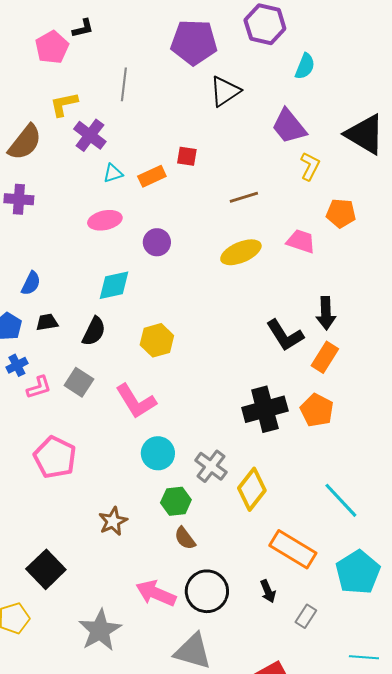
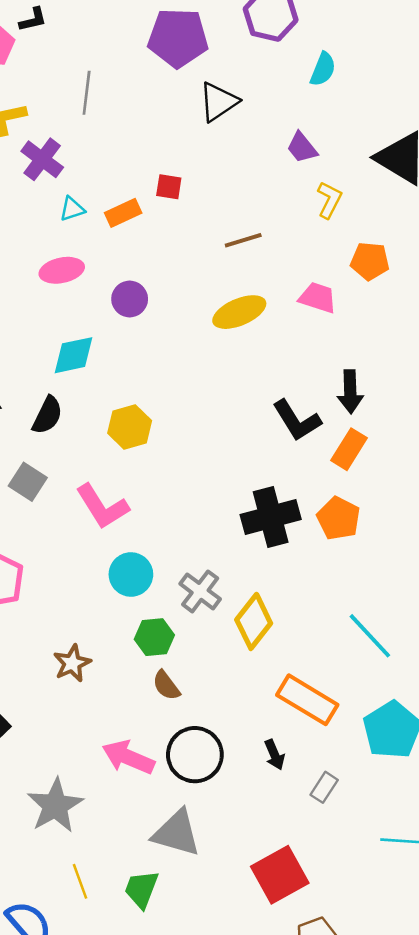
purple trapezoid: (289, 126) -> (302, 148), size x0.7

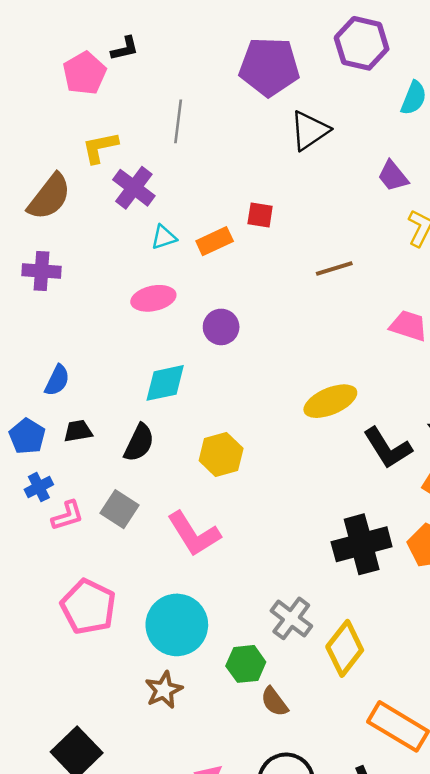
yellow ellipse: (239, 312) -> (330, 401), moved
cyan circle: (131, 574) -> (177, 625), moved, size x1.4
brown semicircle: (166, 685) -> (274, 702), moved

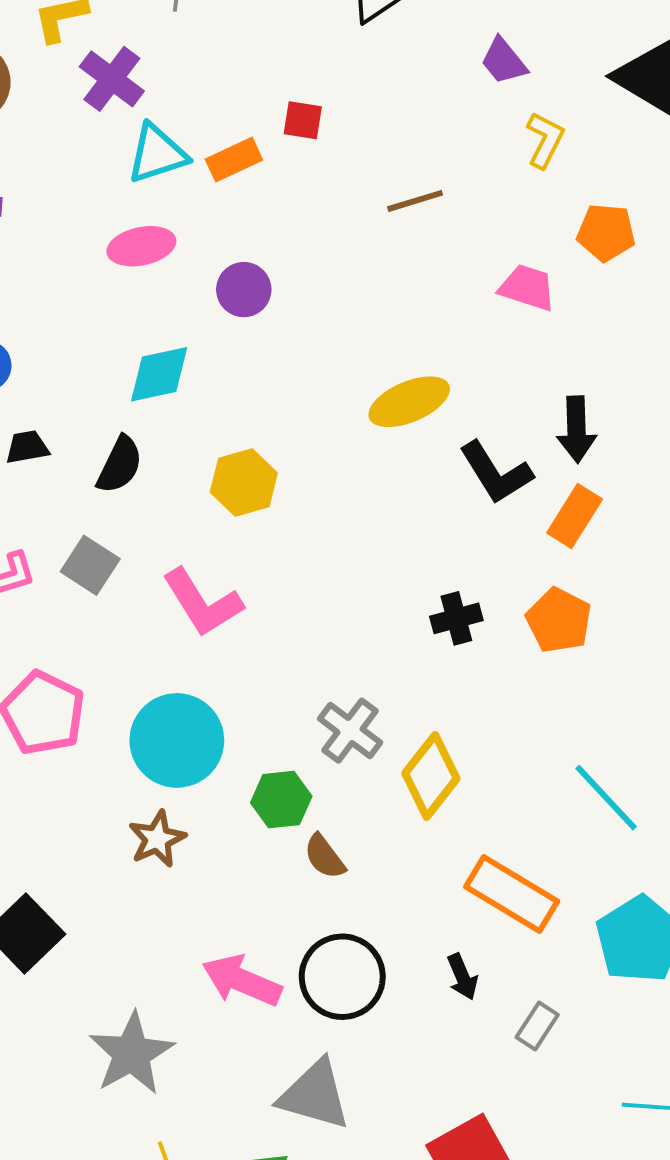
cyan triangle: (164, 237) -> (157, 154), size x1.6
black cross: (362, 544) -> (456, 618), size x0.6

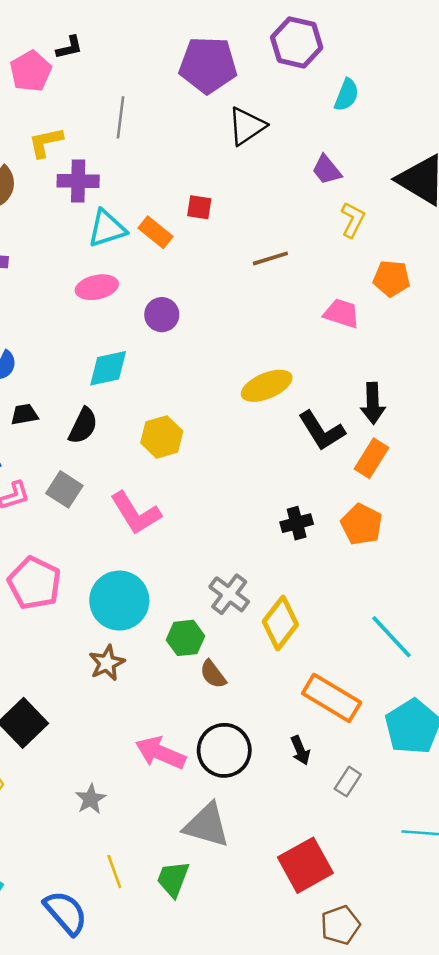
purple cross: (112, 79) -> (78, 181), turned -36
orange rectangle: (234, 160) -> (156, 232), turned 64
gray star: (132, 1054) -> (91, 799), size x0.6

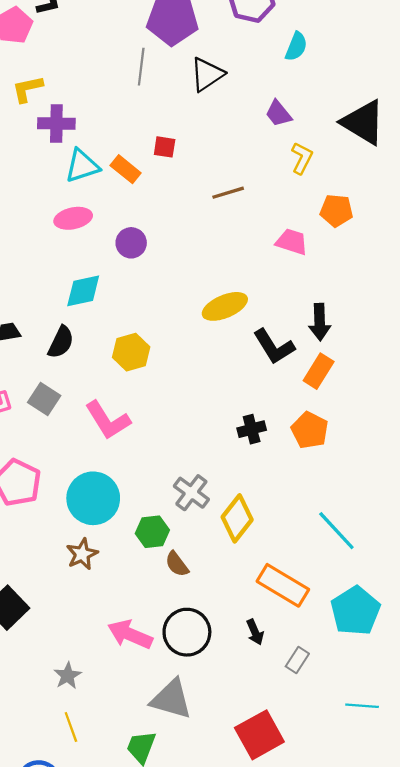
gray line: (121, 117) -> (141, 67), moved
yellow line: (114, 871) -> (71, 727), moved

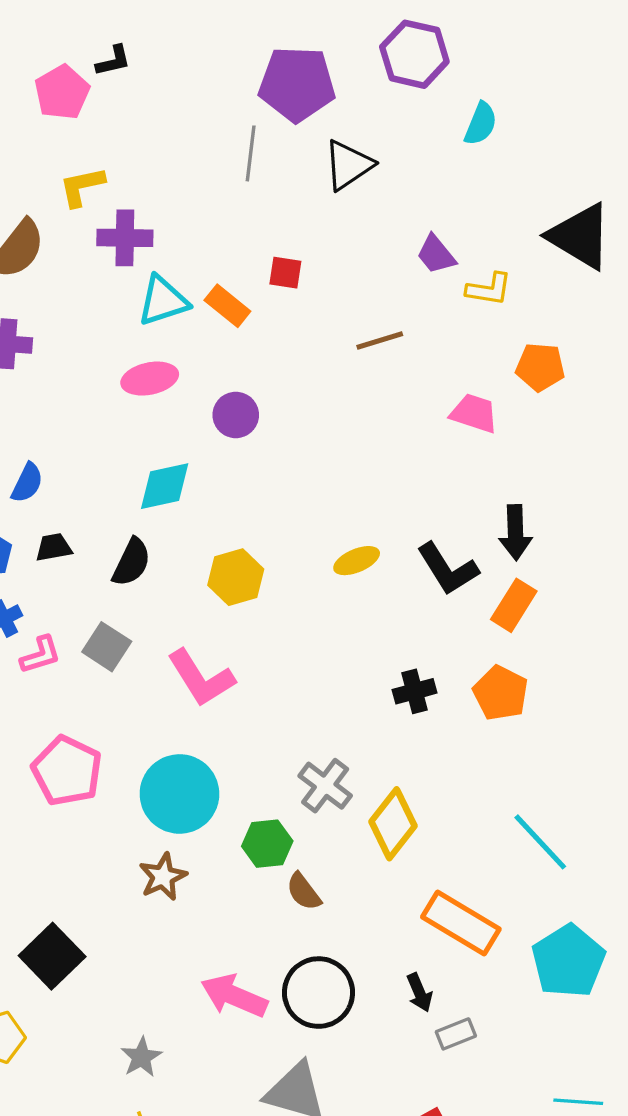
purple trapezoid: (278, 113) -> (436, 254), moved
yellow L-shape: (302, 158) -> (489, 289), turned 72
yellow ellipse: (225, 306) -> (357, 561), moved, size x0.7
gray rectangle: (297, 660) -> (456, 1034), moved, turned 35

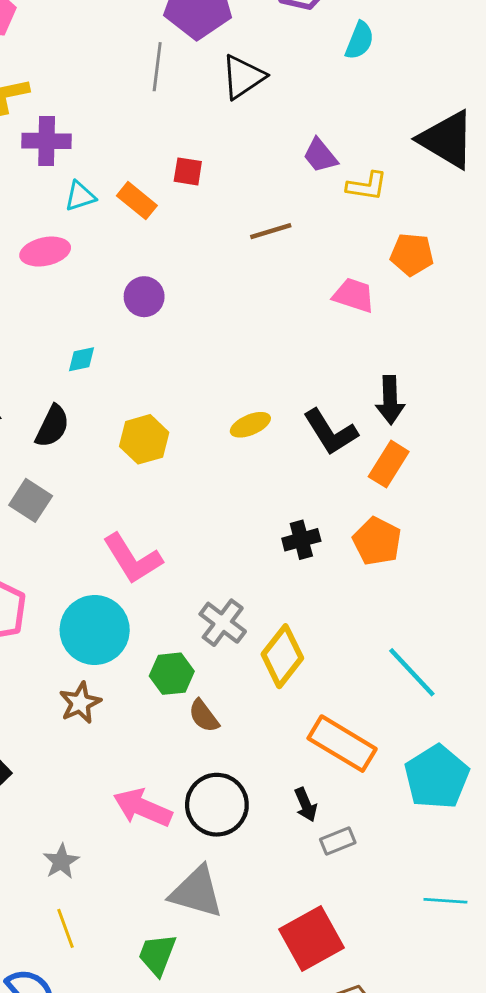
cyan triangle: (163, 301) -> (80, 196), size x0.7
pink ellipse: (150, 379) -> (45, 252), moved
cyan diamond: (165, 486) -> (82, 359), size x0.6
pink L-shape: (201, 678) -> (132, 559), moved

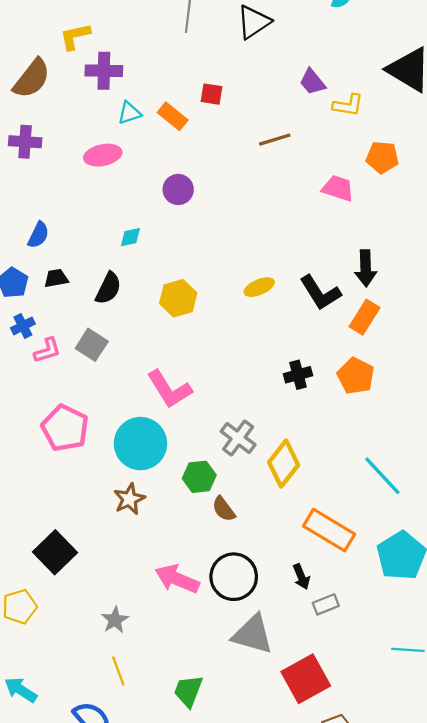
gray triangle: (197, 892) -> (253, 634), moved

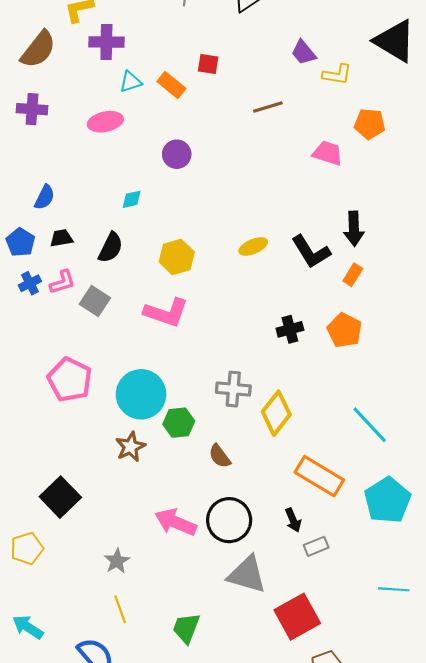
orange rectangle: (365, 317) -> (353, 275), size x0.7
pink L-shape: (47, 350) -> (62, 282), moved
pink L-shape: (169, 389) -> (166, 313), moved, turned -39
gray cross: (238, 438) -> (233, 389), turned -32
green hexagon: (199, 477) -> (179, 423), moved

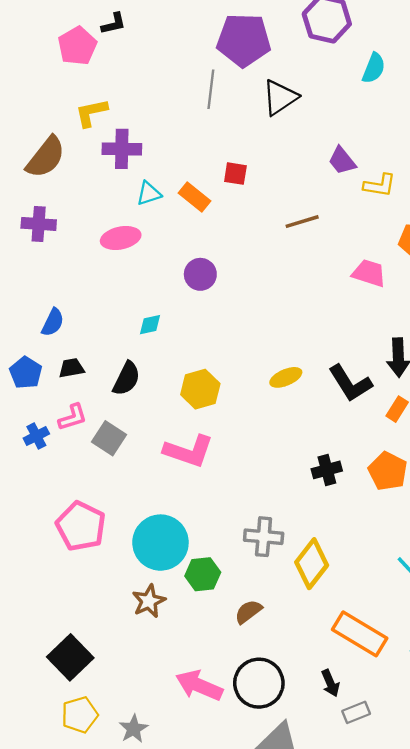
blue cross: (30, 283) -> (36, 436), moved
brown semicircle: (220, 456) -> (248, 612), turned 90
yellow pentagon: (27, 548) -> (80, 715), moved

